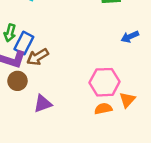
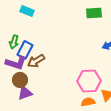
purple triangle: (43, 104) -> (25, 93), moved

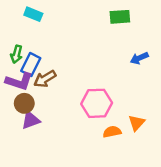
pink hexagon: (89, 81) -> (97, 103), moved

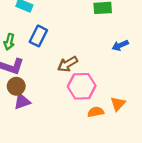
blue rectangle: (31, 65) -> (38, 36), moved
brown arrow: (45, 79) -> (68, 64), moved

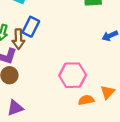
brown arrow: (68, 64) -> (18, 39), moved, turned -60
purple triangle: (22, 101) -> (15, 108), moved

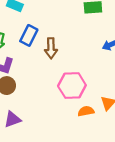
brown arrow: (18, 39) -> (51, 48), moved

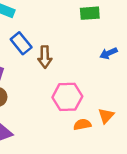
blue rectangle: (29, 35) -> (21, 43), turned -66

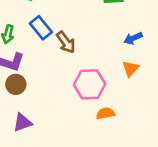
brown arrow: (45, 57) -> (66, 42), turned -35
orange triangle: (106, 116) -> (130, 69), moved

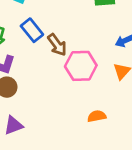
pink hexagon: (90, 84) -> (81, 66), moved

